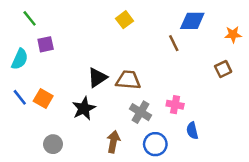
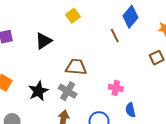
blue diamond: (192, 21) -> (130, 17), turned -50
black triangle: (97, 78) -> (44, 41), moved
gray cross: (141, 112) -> (68, 91), moved

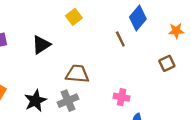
gray cross: (68, 91) -> (68, 101), turned 36

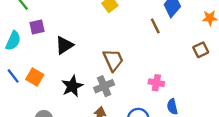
black triangle: (41, 45) -> (64, 45), moved
brown trapezoid: (77, 74) -> (113, 60), turned 60

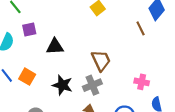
black triangle: (64, 45) -> (55, 47), turned 30
black star: (72, 86) -> (62, 85), turned -30

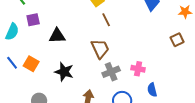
brown line: (141, 28) -> (106, 20), moved
gray cross: (92, 85) -> (111, 72), moved

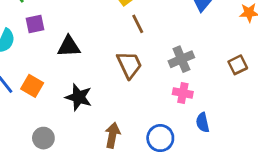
brown square: (177, 40) -> (238, 65), moved
gray cross: (111, 72) -> (181, 59), moved

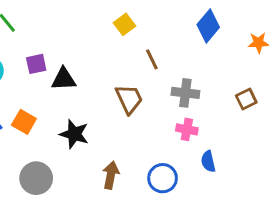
purple square: (35, 24) -> (36, 64), moved
brown line: (138, 24) -> (152, 59), moved
gray cross: (181, 59) -> (185, 93), turned 30
gray circle: (43, 138) -> (36, 178), size x1.4

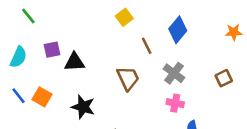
blue diamond: (208, 26) -> (178, 30), moved
gray cross: (185, 93) -> (174, 73), turned 30

